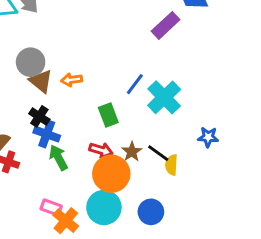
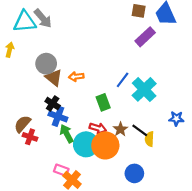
cyan circle: (104, 207) -> (86, 144), moved

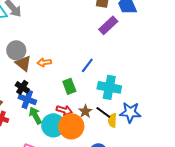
cyan cross: (144, 89) -> (109, 87), moved, turned -35
blue star: (176, 119) -> (130, 112), moved, size x1.5

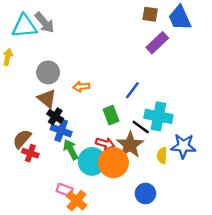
brown triangle: (23, 63) -> (47, 99), moved
brown star: (85, 111) -> (130, 145), size x1.6
black line: (103, 112) -> (141, 127), moved

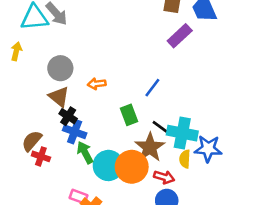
cyan cross: (158, 116) -> (182, 133), moved
red arrow: (105, 144) -> (164, 177), moved

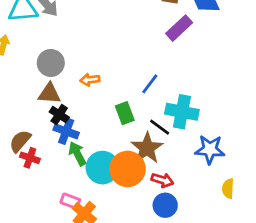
brown triangle: (59, 97) -> (49, 94), turned -35
cyan cross: (182, 133) -> (182, 112), moved
yellow semicircle: (185, 159) -> (228, 188), moved

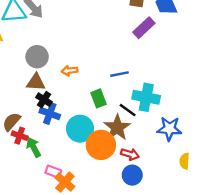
blue line: (150, 84) -> (119, 74), turned 42
green arrow: (77, 154) -> (34, 147), moved
cyan circle: (102, 168) -> (80, 129), moved

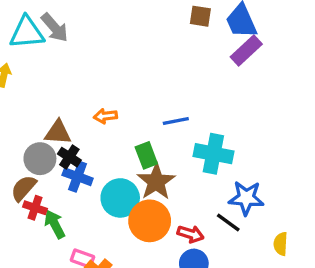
purple rectangle: (144, 28) -> (246, 51), moved
gray circle: (37, 57) -> (40, 159), moved
black line: (128, 110) -> (228, 223), moved
brown star: (117, 127) -> (156, 182), moved
yellow semicircle: (184, 161) -> (281, 244), moved

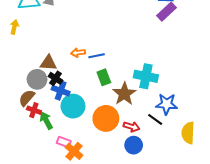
blue line: (176, 121) -> (97, 56), moved
brown star: (156, 182) -> (124, 94), moved
cyan circle: (120, 198) -> (73, 106), moved
yellow semicircle: (281, 244) -> (188, 133), size x1.5

